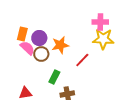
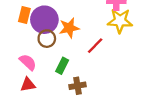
purple circle: (39, 38) -> (44, 20), size x1.5
pink semicircle: (27, 48) -> (28, 62), moved

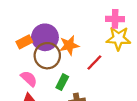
orange rectangle: (24, 15) -> (24, 42), moved, turned 49
brown circle: (47, 39) -> (47, 56), size x1.5

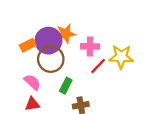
pink cross: (115, 19) -> (90, 46), moved
yellow star: (118, 38) -> (121, 57), moved
orange star: (69, 45) -> (66, 34), moved

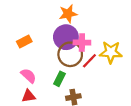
orange star: (66, 34) -> (68, 14), moved
purple circle: (48, 41) -> (66, 37), moved
brown circle: (51, 59) -> (70, 54), moved

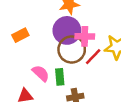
pink semicircle: (29, 76) -> (41, 73), moved
green rectangle: (60, 79) -> (60, 77), turned -32

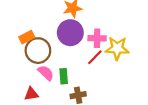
pink cross: (85, 36) -> (97, 38), moved
brown circle: (72, 49) -> (38, 51), moved

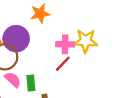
purple circle: (70, 33) -> (16, 39), moved
yellow star: (117, 48) -> (86, 41), moved

